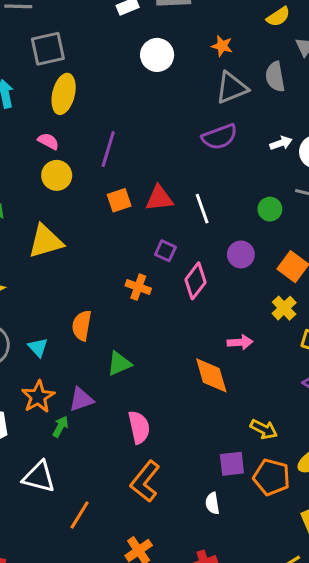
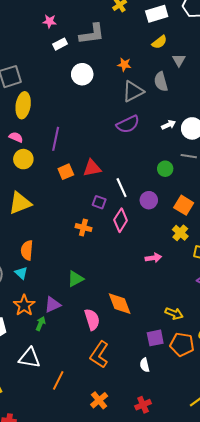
white line: (202, 209) -> (122, 188), moved
orange semicircle: (82, 326) -> (27, 250), moved
orange diamond: (211, 375) -> (120, 304), moved

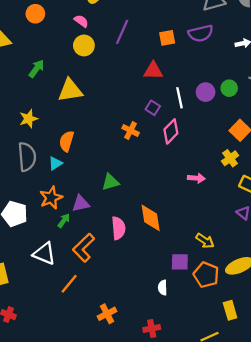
orange square: (66, 172) -> (167, 38), moved
purple circle: (149, 200) -> (206, 92), moved
cyan triangle: (21, 273) -> (55, 163), turned 32
orange L-shape: (99, 355) -> (84, 248), moved

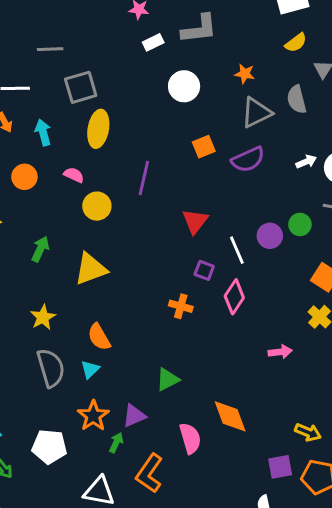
pink semicircle: (81, 21) -> (74, 175), moved
orange square: (167, 38) -> (204, 147), moved
red triangle: (153, 71) -> (195, 221), turned -42
orange semicircle: (67, 141) -> (99, 337), turned -36

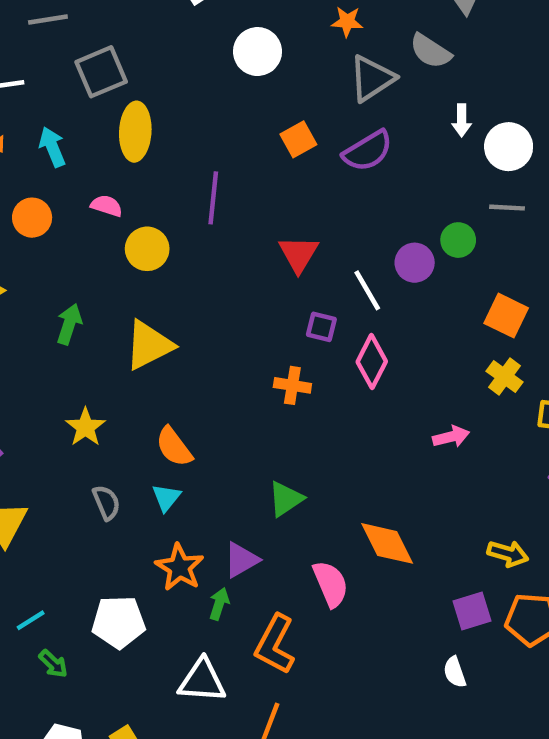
gray semicircle: (297, 99) -> (430, 51), turned -36
white arrow: (306, 162) -> (462, 120), moved, turned 120
gray semicircle: (51, 368) -> (106, 503), size x0.6

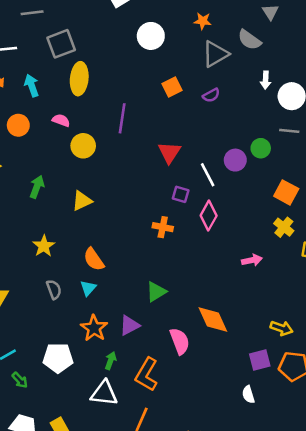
purple semicircle: (368, 151) -> (211, 95), size x0.6
yellow triangle: (149, 345) -> (82, 201), size x0.7
green arrow: (219, 604) -> (111, 361), moved

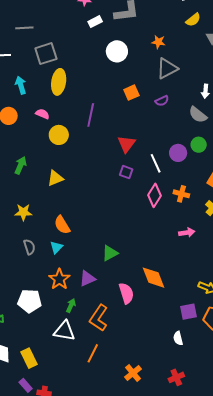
gray semicircle: (249, 40) -> (198, 115), moved
purple square: (181, 194) -> (126, 172), moved
orange cross: (163, 227) -> (181, 194), moved
yellow star: (44, 246) -> (23, 212), turned 30

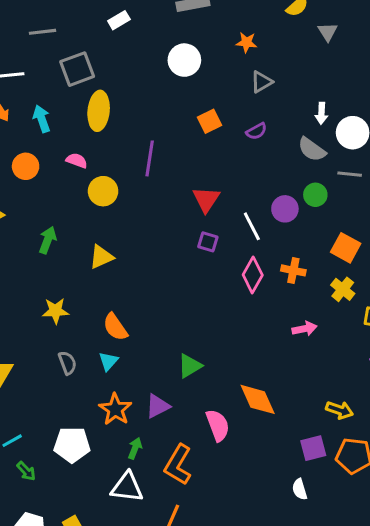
white rectangle: (95, 22) -> (119, 20), moved
gray triangle: (167, 68) -> (262, 82), size x0.7

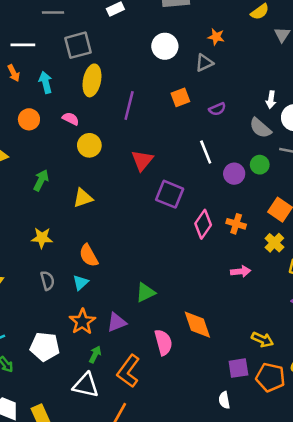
gray triangle: (262, 82) -> (204, 63), moved
purple line: (150, 158) -> (129, 106), moved
red triangle: (206, 199) -> (142, 160), moved
white line: (252, 226) -> (206, 152), moved
purple square: (208, 242) -> (170, 194), size x1.6

